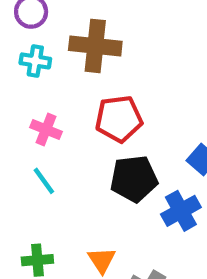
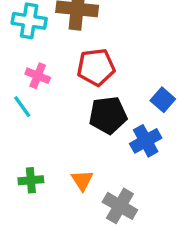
cyan cross: (35, 61) -> (29, 21), size x1.4
cyan line: (44, 181) -> (22, 107), moved

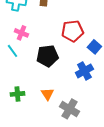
red pentagon: (96, 67) -> (72, 31), moved
black pentagon: (108, 115) -> (47, 56), moved

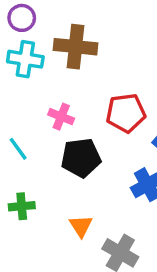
pink cross: (21, 33) -> (61, 117), moved
green cross: (17, 94) -> (22, 206), moved

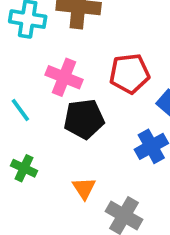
pink cross: (61, 117) -> (64, 77), size x1.4
green cross: (22, 206) -> (24, 168), turned 30

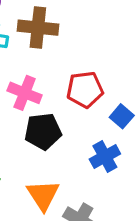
orange triangle: (84, 188) -> (43, 195), size x1.5

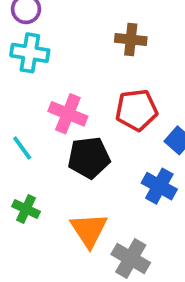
brown cross: (38, 28) -> (131, 39), moved, size x0.7
blue cross: (105, 157) -> (159, 186), turned -32

